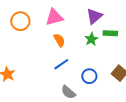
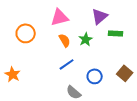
orange circle: (20, 21) -> (26, 33), moved
green star: (91, 39) -> (86, 39), moved

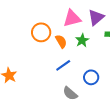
pink triangle: (60, 17) -> (72, 18), moved
orange circle: (26, 33) -> (41, 32), moved

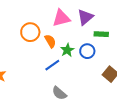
green star: (82, 40) -> (67, 50), moved
blue circle: (91, 77) -> (87, 51), moved

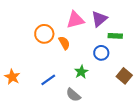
green star: (67, 50) -> (81, 72), moved
blue line: (52, 65) -> (48, 80), moved

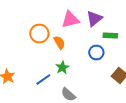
green star: (81, 72) -> (62, 68), moved

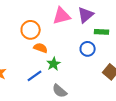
orange semicircle: (59, 42) -> (41, 48), moved, turned -40

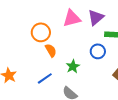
orange semicircle: (41, 48) -> (51, 50), turned 40
green star: (54, 64) -> (73, 66), moved

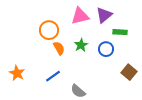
green star: (73, 66) -> (81, 45), moved

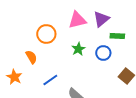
orange semicircle: (59, 48) -> (31, 57), moved

